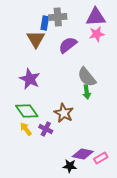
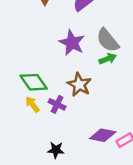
purple star: (30, 79) -> (72, 43), moved
green arrow: (87, 92) -> (108, 59), turned -104
black star: (70, 166) -> (56, 150), moved

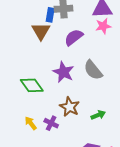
green arrow: (108, 59) -> (98, 115), moved
green diamond: (34, 82) -> (32, 85), moved

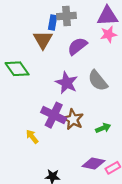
green diamond: (32, 85) -> (17, 69), moved
purple cross: (51, 123) -> (54, 115), moved, size x1.6

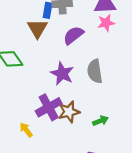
gray semicircle: (98, 81) -> (95, 71), turned 30
purple cross: (54, 115) -> (49, 107), turned 35
brown star: (73, 119) -> (69, 112), turned 30

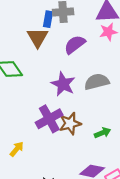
gray semicircle: (95, 71) -> (97, 82), turned 85
yellow arrow: (26, 130) -> (17, 149), moved, turned 77

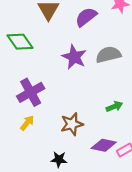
purple cross: (49, 119) -> (31, 92), moved
brown star: (70, 123) -> (72, 124), moved

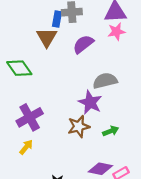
purple star: (74, 57) -> (90, 102), moved
brown star: (72, 124) -> (79, 126), moved

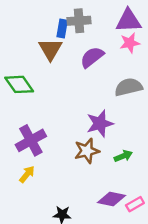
gray semicircle: (105, 81) -> (128, 87), moved
purple star: (90, 102) -> (100, 124), turned 30

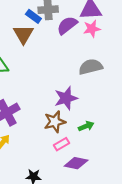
blue rectangle: (62, 29) -> (33, 16), turned -64
purple semicircle: (92, 57) -> (67, 25), moved
pink rectangle: (135, 204) -> (61, 144), moved

